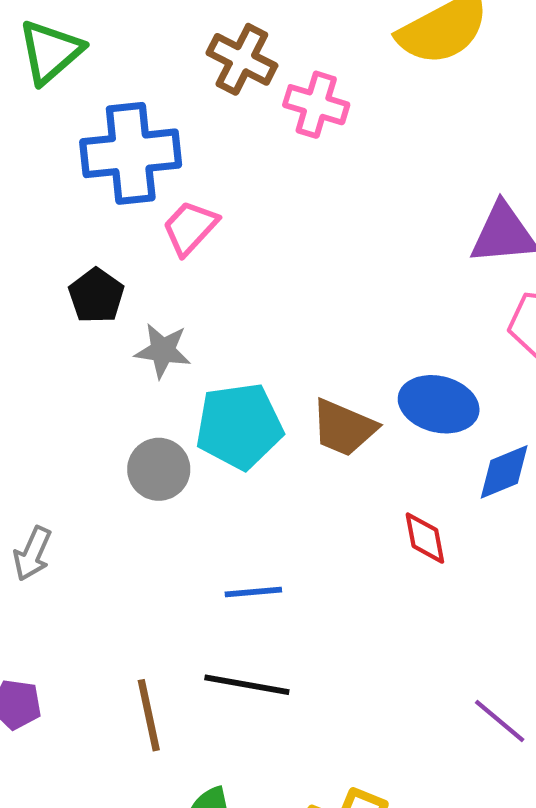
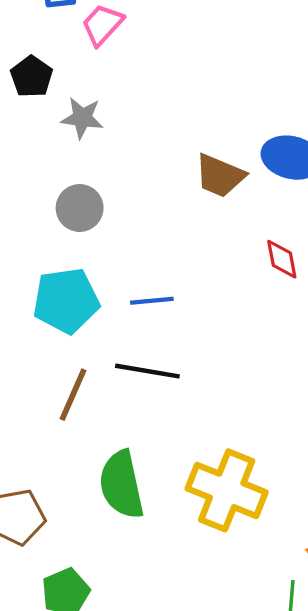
cyan pentagon: (239, 426) -> (66, 301), moved
brown line: (149, 715) -> (73, 395), turned 36

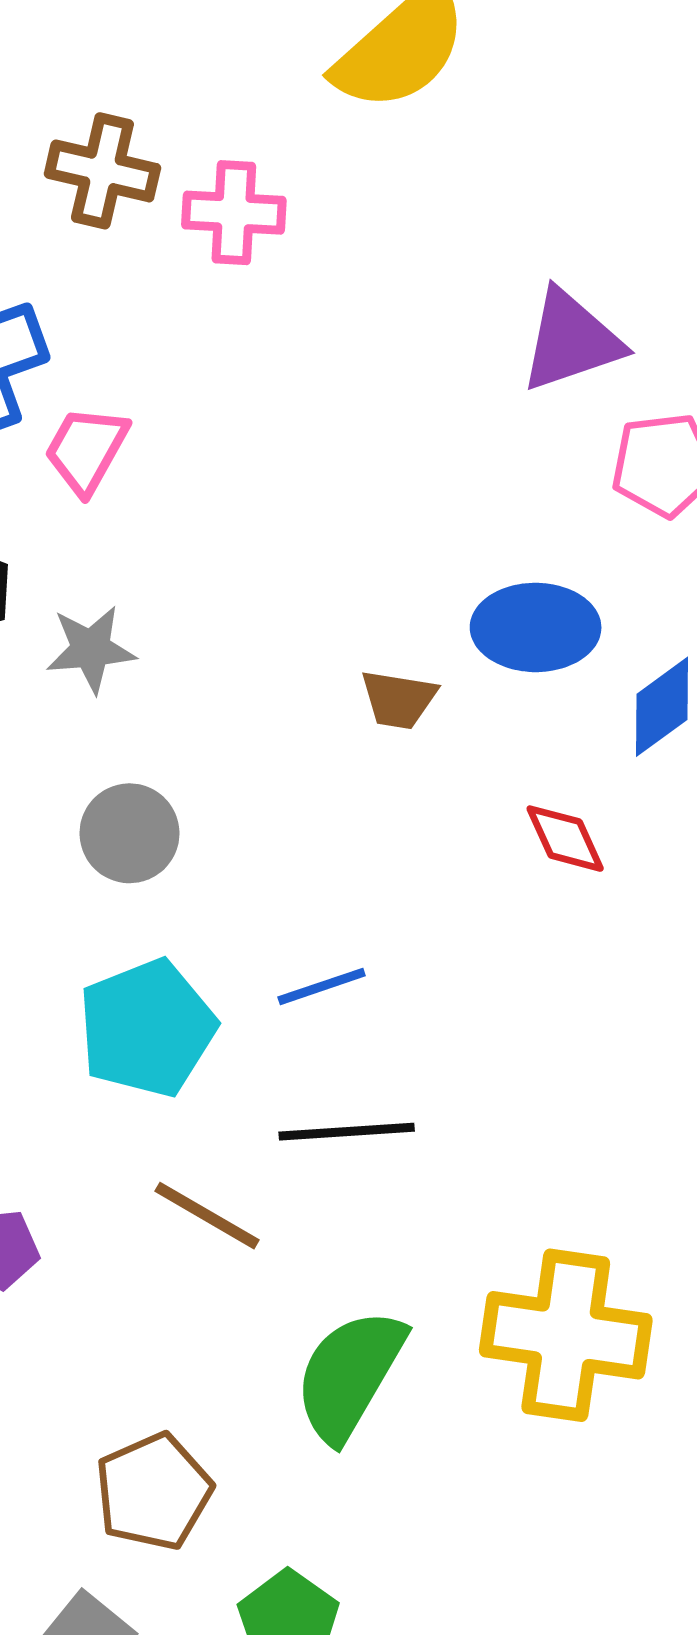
brown trapezoid: (220, 176) -> (398, 699), size x0.7
brown line: (73, 395) -> (207, 1216), turned -70
green semicircle: (122, 485) -> (350, 1375), turned 56

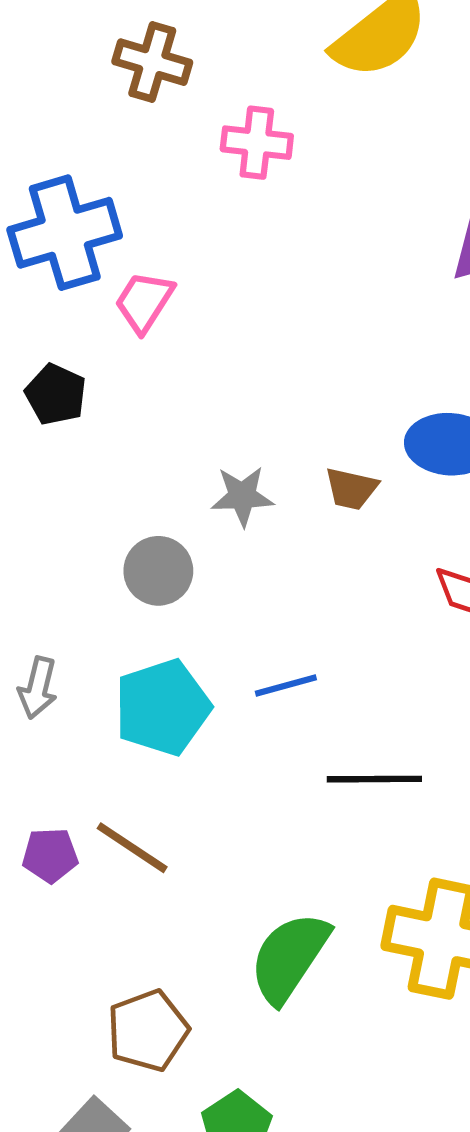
brown cross: (102, 171) -> (152, 62), moved
gray star: (91, 649) -> (242, 496), moved
black line: (347, 1132) -> (374, 779), moved
brown line: (207, 1216) -> (132, 848), moved

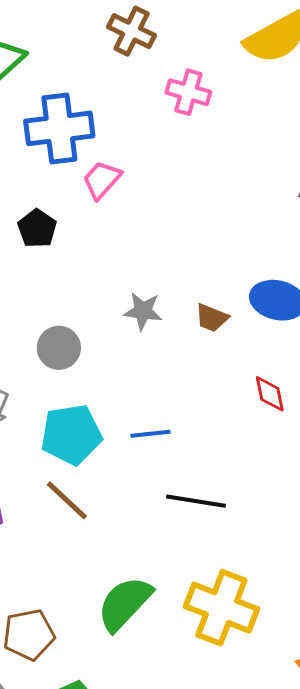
gray circle: (158, 571) -> (59, 348), moved
brown line: (132, 848) -> (67, 500), moved

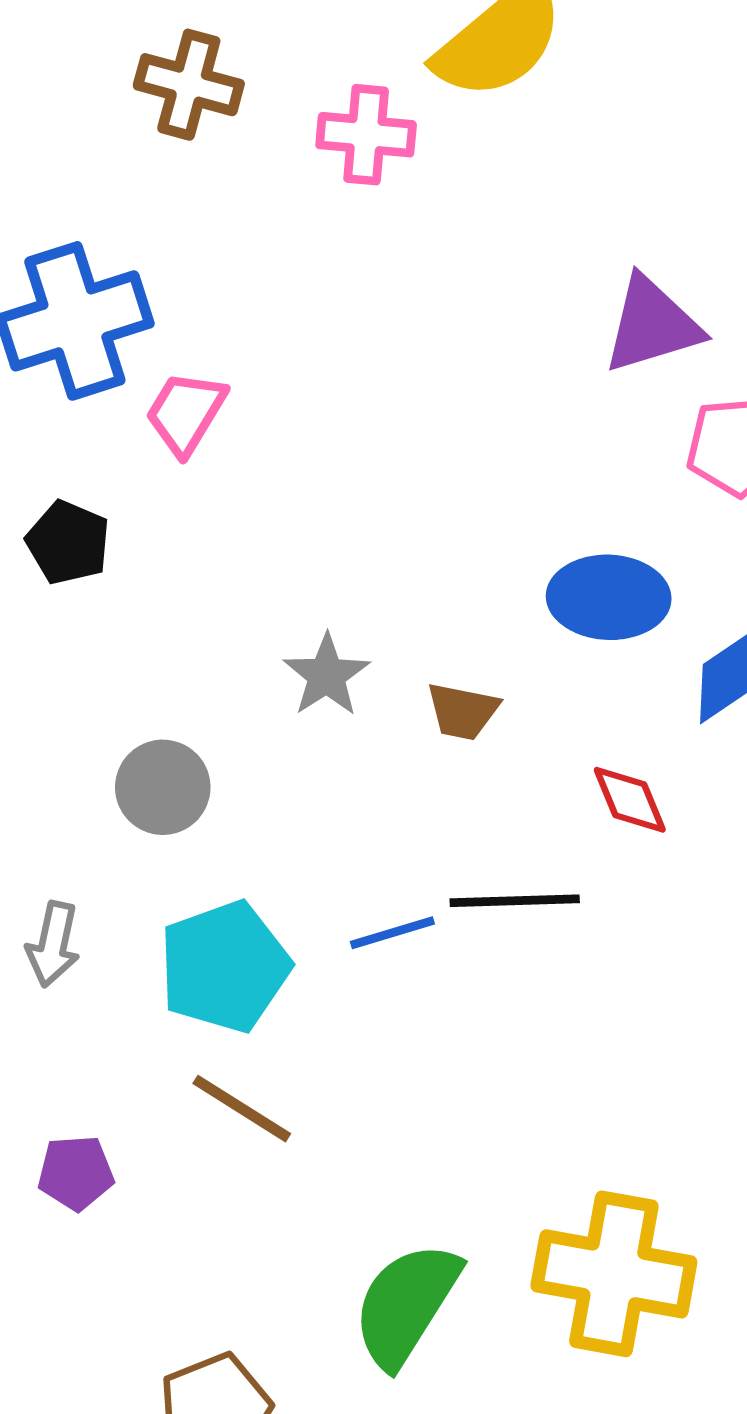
pink cross: (188, 92) -> (366, 135), moved
gray star: (143, 311) -> (327, 675), turned -30
brown trapezoid: (212, 318) -> (463, 711), moved
black line: (196, 501) -> (515, 901), moved

